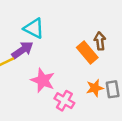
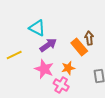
purple arrow: (22, 50) -> (48, 45), moved
orange star: (95, 88) -> (68, 68), moved

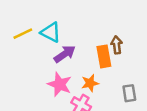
orange rectangle: (79, 47) -> (104, 56), turned 30
yellow line: (14, 55) -> (23, 34), moved

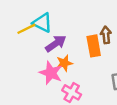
yellow line: (23, 34) -> (26, 29), moved
orange star: (90, 83) -> (64, 63), moved

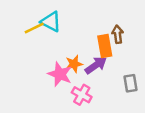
purple arrow: (56, 44) -> (96, 65), moved

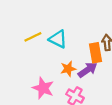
cyan triangle: (51, 22) -> (58, 39), moved
pink star: (60, 74) -> (43, 88), moved

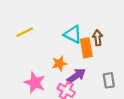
cyan triangle: (58, 39) -> (73, 34), moved
purple arrow: (88, 70) -> (76, 76), moved

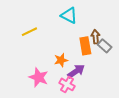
cyan triangle: (73, 34) -> (69, 15), moved
gray rectangle: (109, 80) -> (105, 46), moved, turned -40

